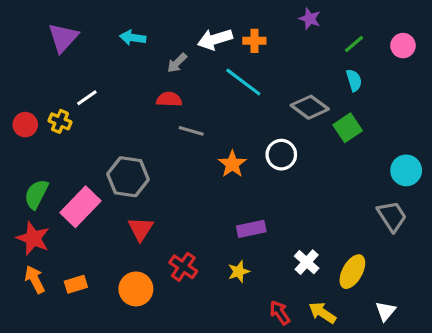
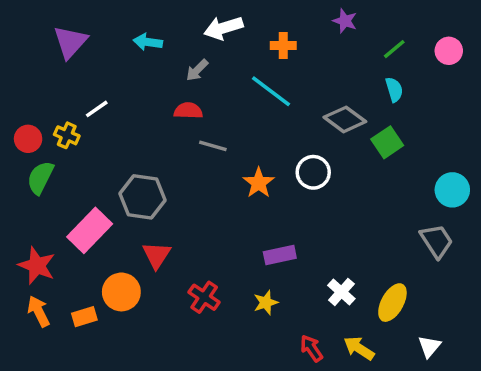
white arrow: (215, 39) -> (223, 28), moved
green semicircle: (36, 194) -> (40, 178), moved
orange circle: (136, 289) -> (121, 292), moved

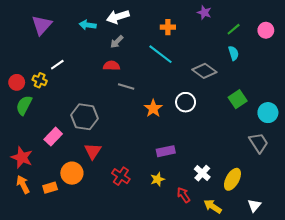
white arrow: (223, 28) -> (118, 17), moved
green square: (387, 142) -> (238, 99), moved
pink rectangle: (90, 230) -> (53, 137), size x0.7
red arrow: (311, 348) -> (183, 195), moved

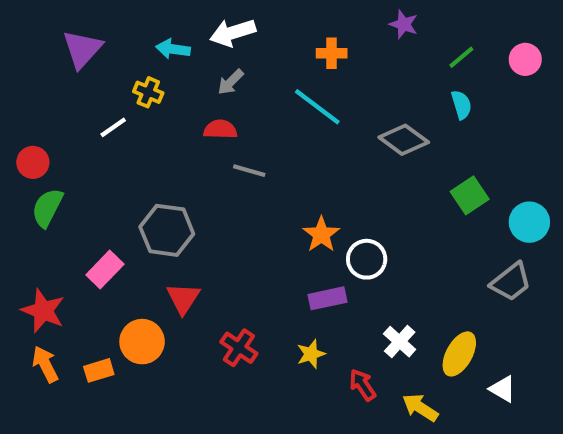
yellow cross: (40, 80) -> (148, 92), moved
white circle: (186, 102) -> (367, 259), moved
orange star: (153, 108) -> (321, 234), moved
gray trapezoid: (259, 143) -> (511, 282), turned 85
white triangle: (254, 205) -> (503, 389), moved, turned -40

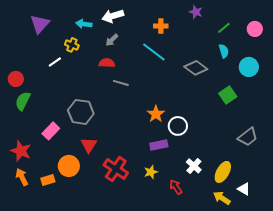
cyan circle: (529, 222) -> (249, 67), moved
red cross: (239, 348) -> (116, 169), size x1.4
yellow arrow: (420, 408) -> (222, 198), moved

